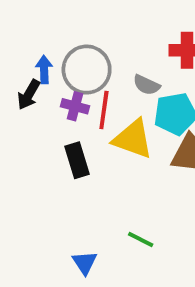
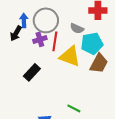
purple cross: (75, 106) -> (40, 39), turned -32
black rectangle: (77, 160) -> (32, 72), moved, turned 60

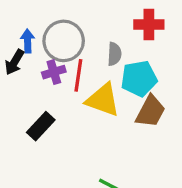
gray semicircle: (77, 28) -> (114, 54), turned -112

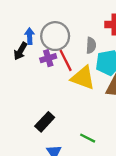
red line: (78, 75) -> (66, 60), turned -35
black rectangle: (41, 126) -> (45, 122), moved

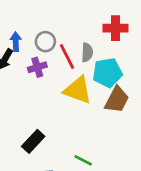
gray circle: (55, 36) -> (45, 42), size x0.6
red line: (66, 60) -> (67, 56), moved

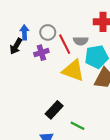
gray semicircle: (87, 52) -> (81, 41), turned 88
black rectangle: (33, 141) -> (54, 110), moved

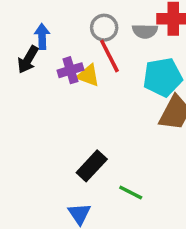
gray circle: (48, 32) -> (104, 28), moved
gray semicircle: (81, 41) -> (145, 31), moved
yellow triangle: (73, 71) -> (88, 75), moved, size x0.6

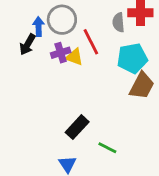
gray circle: (104, 28) -> (62, 20), moved, size x1.4
gray semicircle: (145, 31) -> (118, 22), turned 84

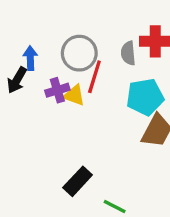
gray circle: (62, 20) -> (79, 53), moved
red line: (91, 42) -> (94, 77), turned 44

